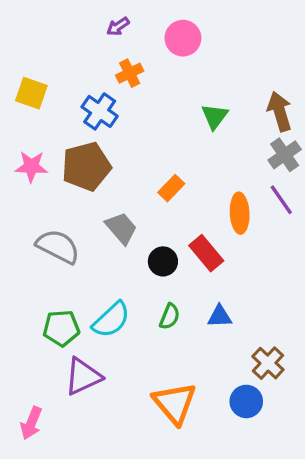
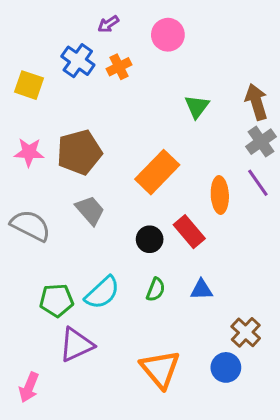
blue cross: (100, 111) -> (78, 61), moved
orange rectangle: (171, 188) -> (157, 172), size x1.8
gray trapezoid: (121, 228) -> (90, 210), moved
gray semicircle: (58, 246) -> (31, 226), moved

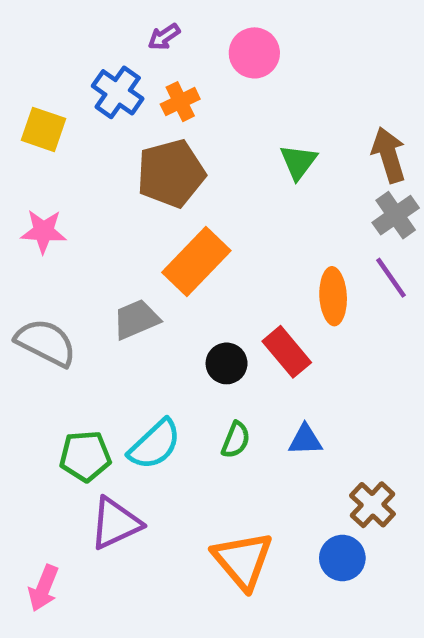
brown pentagon: (79, 152) -> (171, 173), moved
orange rectangle: (157, 172) -> (196, 261), moved
gray trapezoid: (90, 210) -> (136, 319), turned -72

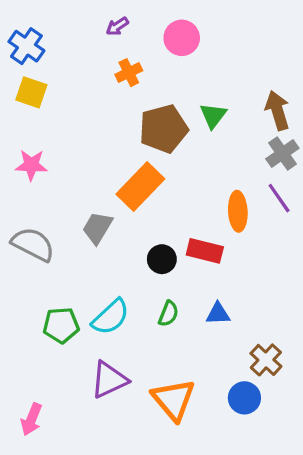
blue cross: (118, 92) -> (26, 46), moved
brown pentagon: (171, 173) -> (164, 129), moved
gray trapezoid: (136, 319) -> (97, 228), turned -36
red rectangle: (287, 352) -> (205, 251), turned -36
purple triangle: (115, 523) -> (109, 380), moved

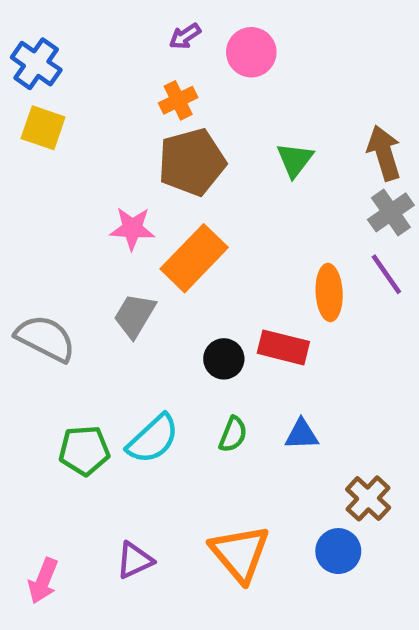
purple arrow: (117, 26) -> (185, 36), moved
brown pentagon: (164, 129) -> (192, 162), moved
pink star: (31, 165) -> (132, 228), moved
purple triangle: (109, 380) -> (135, 560), moved, size x0.7

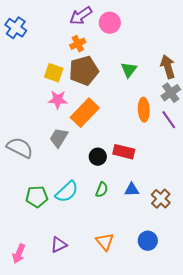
purple arrow: (185, 36) -> (81, 16), size x1.6
yellow square: (43, 128) -> (54, 73), moved
orange ellipse: (329, 293) -> (144, 110), moved
brown cross: (368, 498) -> (161, 199), moved
orange triangle: (240, 553) -> (105, 242), size x0.7

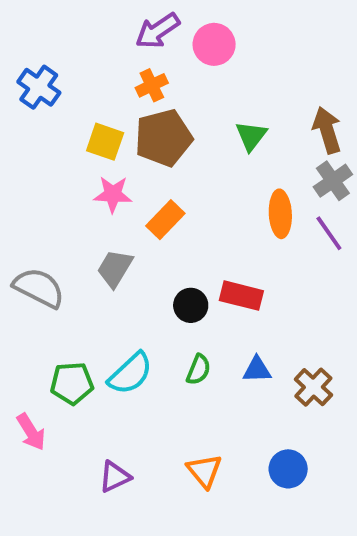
blue cross: (16, 28) -> (39, 87), moved
orange rectangle: (85, 113) -> (165, 220), size x0.7
pink arrow: (19, 254) -> (31, 432), moved, turned -54

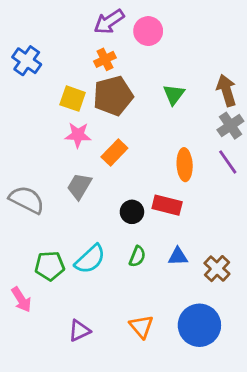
orange ellipse: (280, 214) -> (185, 165), moved
blue circle: (288, 469) -> (199, 325), size x1.6

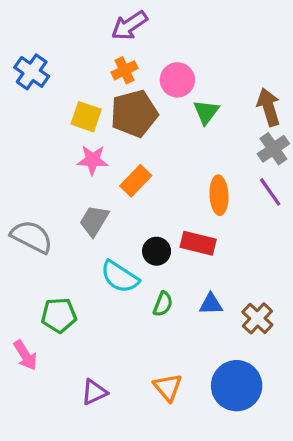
pink circle: (148, 31) -> (177, 80), moved
cyan semicircle: (90, 259) -> (120, 277), moved, turned 76

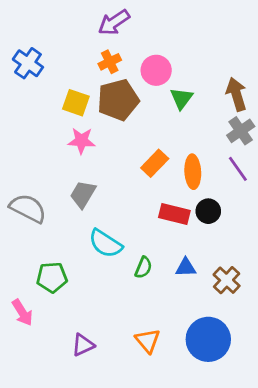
orange rectangle: (136, 181) -> (155, 163), moved
black circle: (157, 251) -> (208, 211), moved

